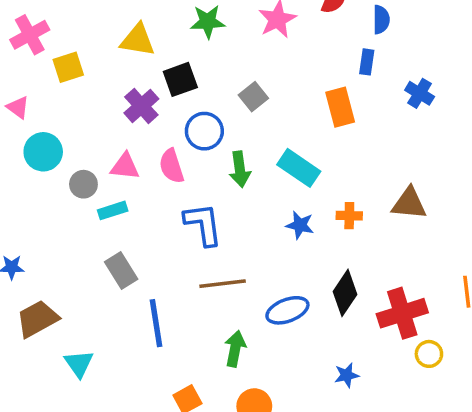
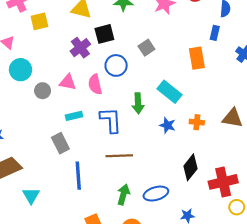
green arrow: (240, 169) -> (138, 103), moved
cyan rectangle: (113, 210) -> (74, 116), moved
blue ellipse: (287, 310) -> (156, 194), moved

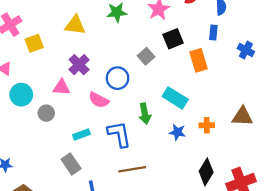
black square: (104, 34) -> (173, 39), moved
pink triangle: (68, 82) -> (61, 87), moved
pink semicircle: (95, 84) -> (99, 100), turned -42

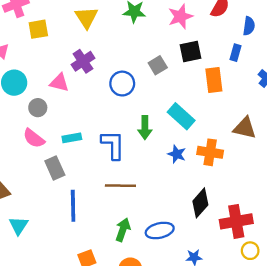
yellow triangle: (75, 25) -> (86, 17), turned 40
pink semicircle: (99, 100) -> (34, 138), moved
brown triangle: (242, 116) -> (245, 128), moved
orange cross: (207, 125) -> (210, 152), size x1.5

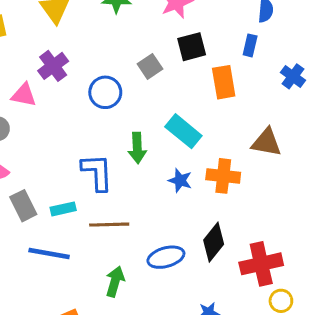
cyan rectangle: (72, 138) -> (63, 209), moved
blue line: (73, 206) -> (49, 253), turned -76
blue ellipse: (160, 231) -> (166, 257), moved

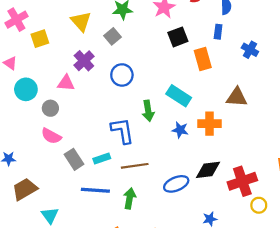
gray square: (150, 66) -> (112, 36), moved
black diamond: (214, 242) -> (208, 170), turned 50
green arrow: (115, 282) -> (130, 198), moved

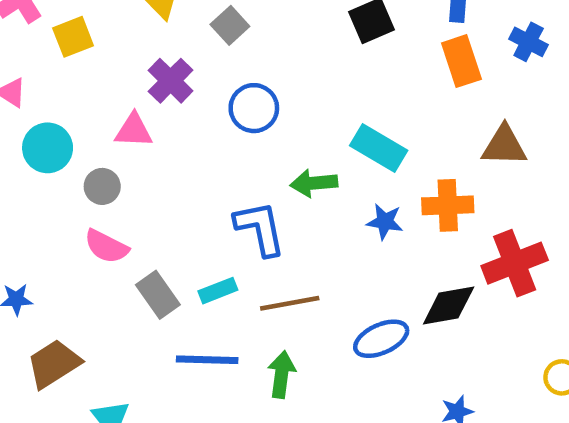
orange rectangle: (203, 59) -> (461, 61), moved
green arrow: (148, 111) -> (314, 183), turned 96
red cross: (242, 181) -> (515, 263), moved

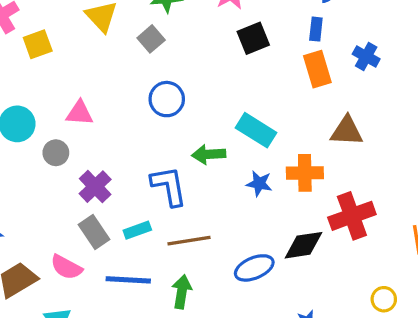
purple cross: (171, 81) -> (95, 187), moved
pink semicircle: (106, 246) -> (66, 267), moved

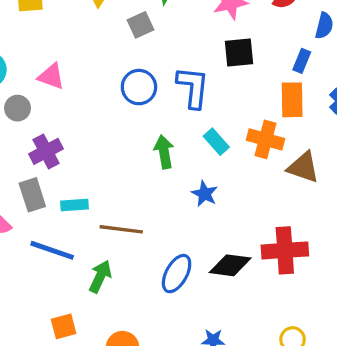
cyan rectangle: (256, 130) -> (216, 142), size x0.7
green arrow: (209, 154) -> (164, 152), turned 68
orange cross: (305, 173) -> (266, 139), moved
blue L-shape: (169, 186) -> (193, 87), moved
blue ellipse: (254, 268) -> (177, 274), turned -54

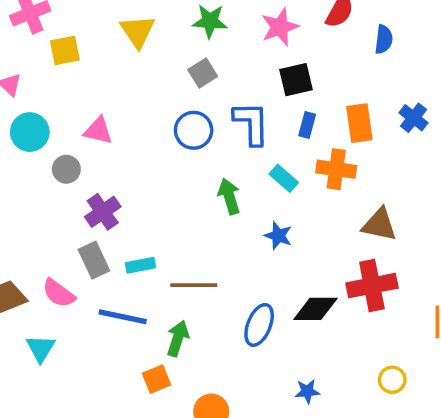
gray square: (140, 25) -> (203, 73), moved
blue rectangle: (302, 61) -> (307, 125), moved
brown triangle: (303, 167) -> (379, 225), moved
orange square: (64, 326) -> (157, 379), moved

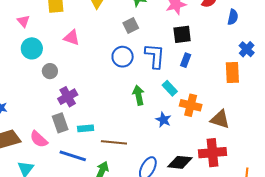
blue cross: (414, 118) -> (247, 49), moved
orange rectangle: (359, 123) -> (232, 73), moved
pink triangle: (98, 131) -> (72, 38), moved
orange cross: (336, 169) -> (191, 105), moved

